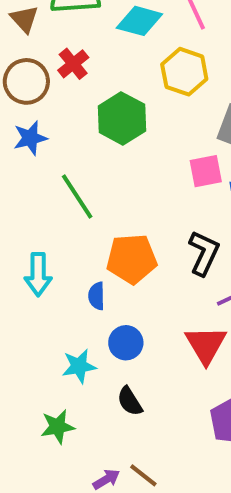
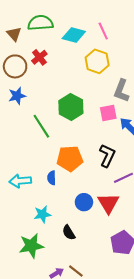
green hexagon: (122, 118) -> (71, 107), moved
cyan arrow: (38, 274) -> (20, 181), moved, turned 85
blue circle: (126, 343) -> (84, 202), moved
green star: (58, 427) -> (31, 246), size x1.4

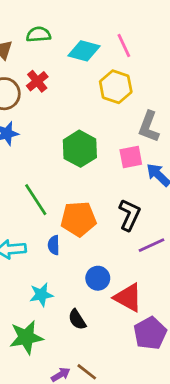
green semicircle: (40, 23) -> (39, 34), size x0.7
green line: (41, 126) -> (36, 200), moved
red triangle: (108, 203) -> (128, 297), moved, turned -30

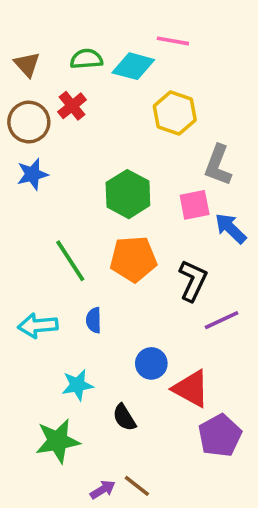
green semicircle: (39, 34) -> (86, 59), moved
pink line: (124, 45) -> (173, 41), moved, turned -55
orange pentagon: (79, 219) -> (133, 259), moved

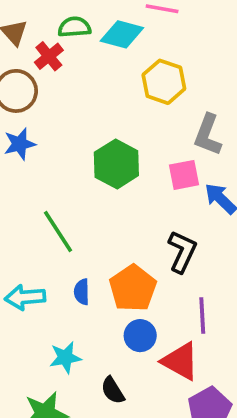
red cross: (72, 106) -> (49, 56), moved
orange pentagon: (133, 259) -> (133, 288), moved, turned -30
purple line: (222, 320) -> (202, 316), moved, turned -68

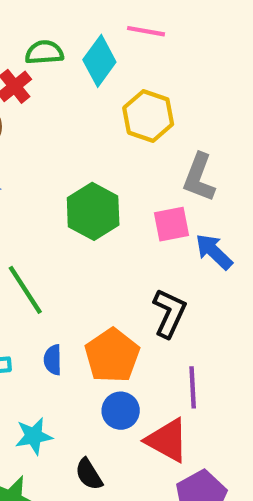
cyan diamond: (122, 34) -> (99, 61), turned -69

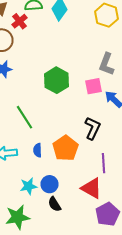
yellow hexagon: (148, 116) -> (106, 15), moved
blue circle: (121, 411) -> (50, 184), moved

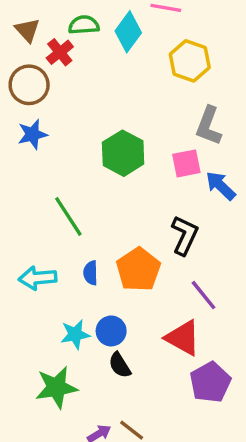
yellow hexagon: (106, 15) -> (190, 61), moved
purple line: (104, 163) -> (203, 295), turned -36

